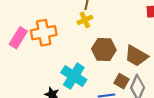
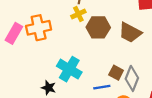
brown hexagon: (104, 49) -> (98, 27), moved
brown trapezoid: (136, 56) -> (130, 33), moved

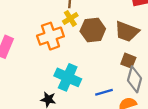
orange cross: (39, 28) -> (50, 36), moved
brown square: (116, 73) -> (128, 61), moved

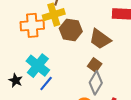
yellow cross: (70, 18) -> (54, 15), size x1.5
blue line: (104, 92) -> (46, 84), moved, turned -49

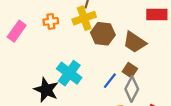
orange cross: (32, 25) -> (51, 21), moved, size x0.6
black star: (16, 80) -> (46, 90), size x1.6
blue line: (46, 84) -> (110, 81), moved

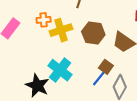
yellow cross: (84, 18) -> (61, 30), moved
brown square: (130, 70) -> (106, 67), moved

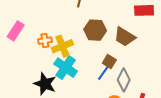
orange cross: (44, 20) -> (45, 41), moved
yellow cross: (61, 30) -> (62, 46), moved

